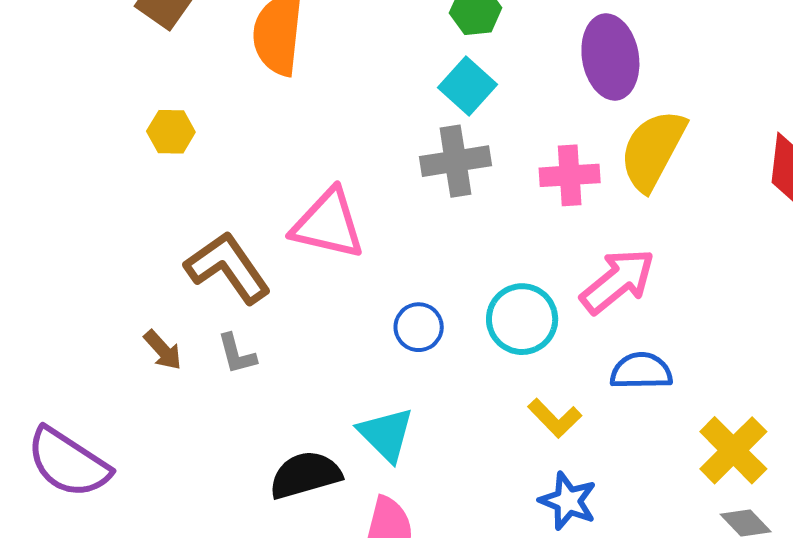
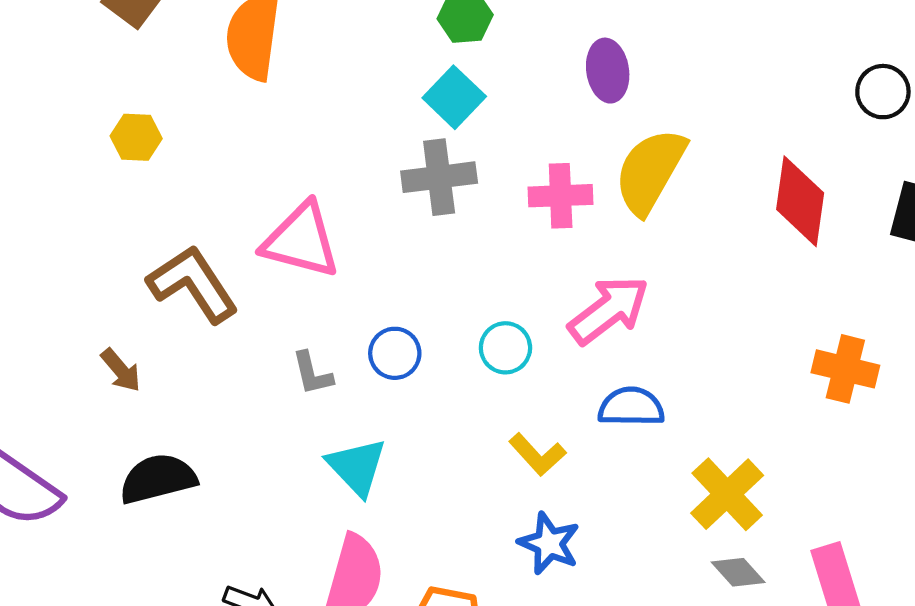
purple ellipse: (610, 57) -> (608, 71), size x0.7
cyan circle: (522, 319) -> (505, 348), size x0.7
gray L-shape: (237, 354) -> (312, 373), moved
black semicircle: (305, 475) -> (158, 479), moved

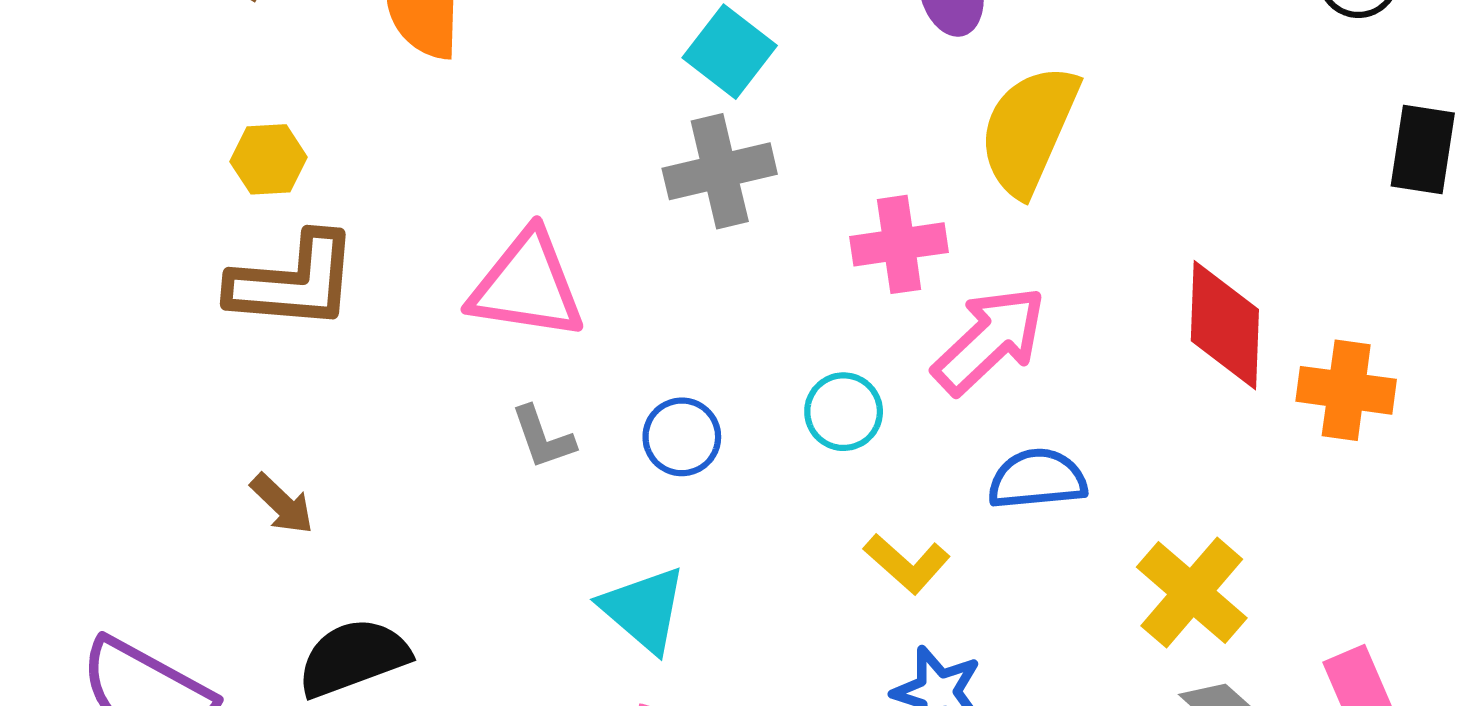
pink cross: (561, 196) -> (899, 244), moved
red diamond: (800, 201) -> (1225, 325), moved
brown L-shape: (193, 284) -> (293, 282), moved, turned 134
gray L-shape: (312, 373) -> (543, 437), moved

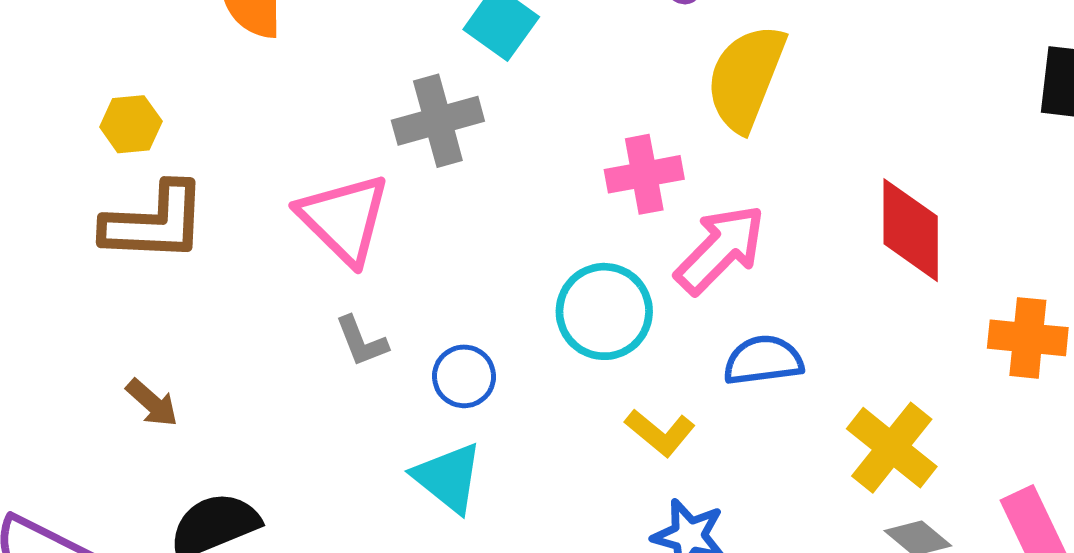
gray cross: (720, 171) -> (438, 121), moved
pink triangle: (527, 285) -> (344, 219), turned 38
orange cross: (1346, 390) -> (1028, 338), moved
cyan circle: (844, 412) -> (604, 311), size x1.5
blue circle: (682, 437) -> (464, 376), moved

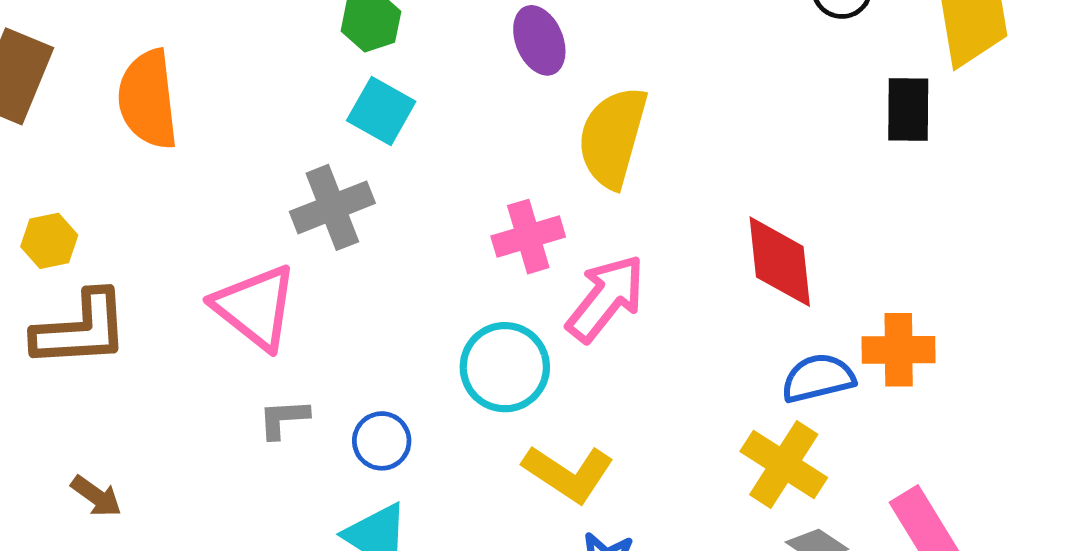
gray L-shape: (361, 341) -> (284, 419), turned 114
blue semicircle: (763, 360) -> (818, 378), moved
yellow L-shape: (660, 433) -> (568, 473), size x1.4

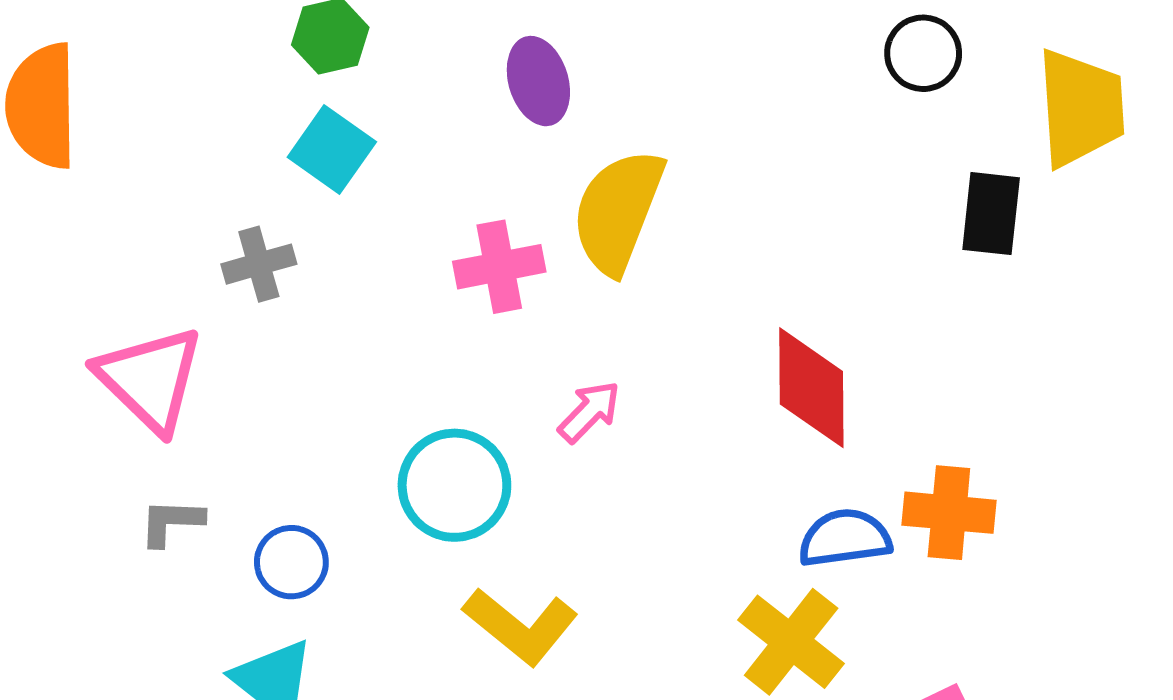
gray cross: (332, 207) -> (259, 264), size x0.7
pink cross: (528, 237) -> (499, 267), moved
pink arrow: (606, 298) -> (589, 412), size x0.6

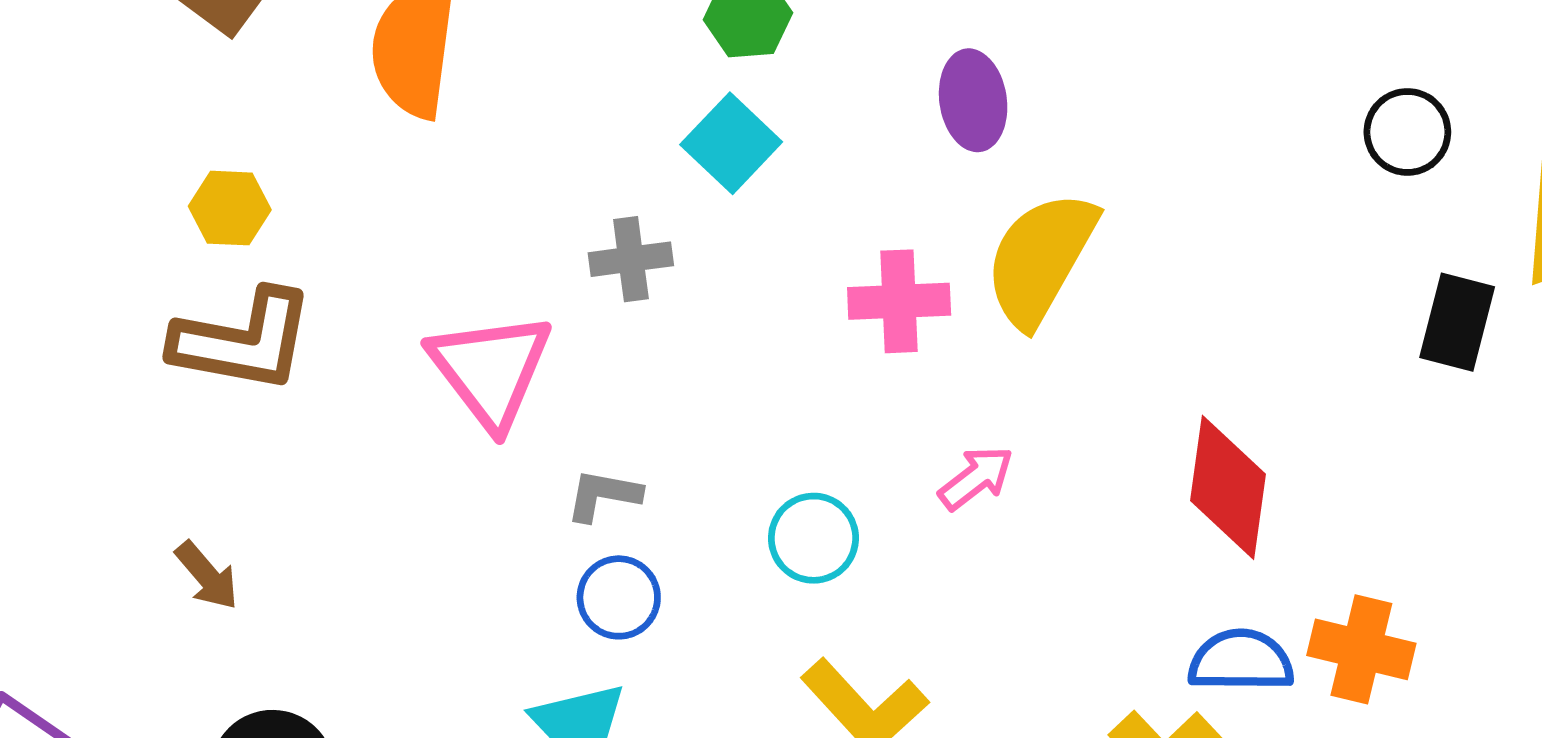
cyan circle: (454, 485) -> (813, 538), size x0.7
gray L-shape: (171, 522) -> (603, 495), moved

